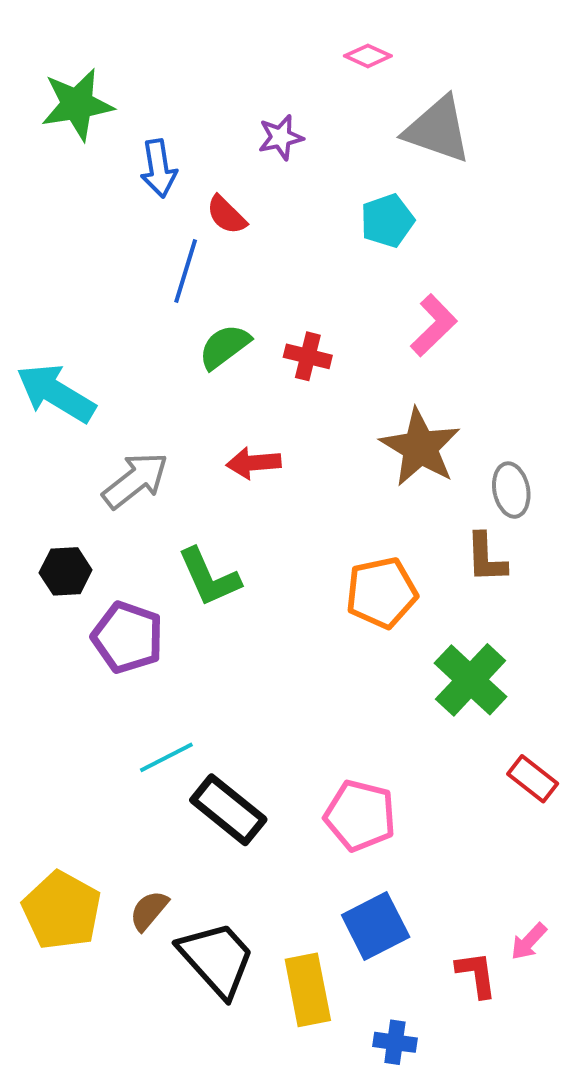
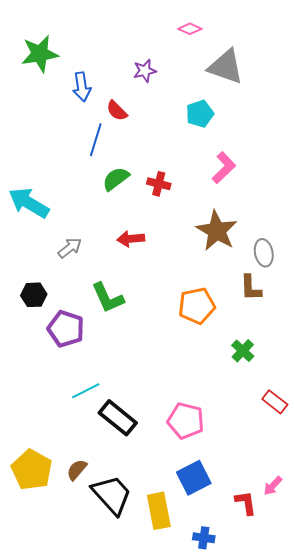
gray arrow: (135, 480) -> (70, 248), size x0.7
green cross: (471, 680) -> (243, 351), size x0.6

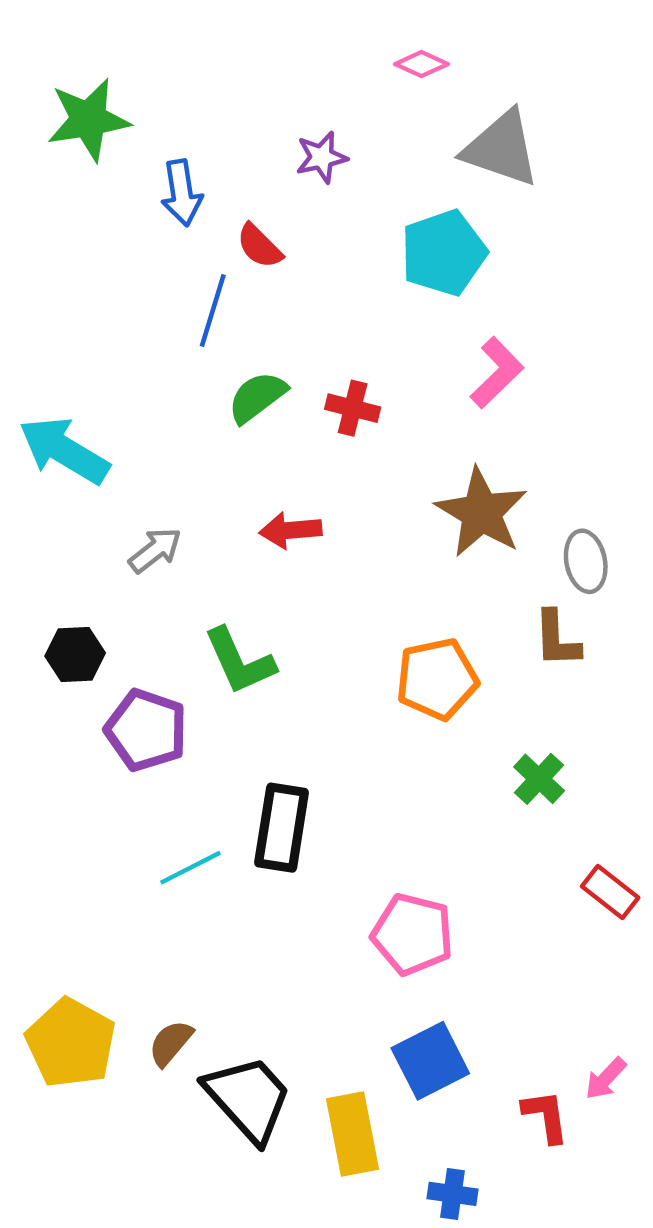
cyan pentagon: (200, 114) -> (444, 253), size x1.4
black rectangle: (118, 418) -> (282, 828), moved, turned 60

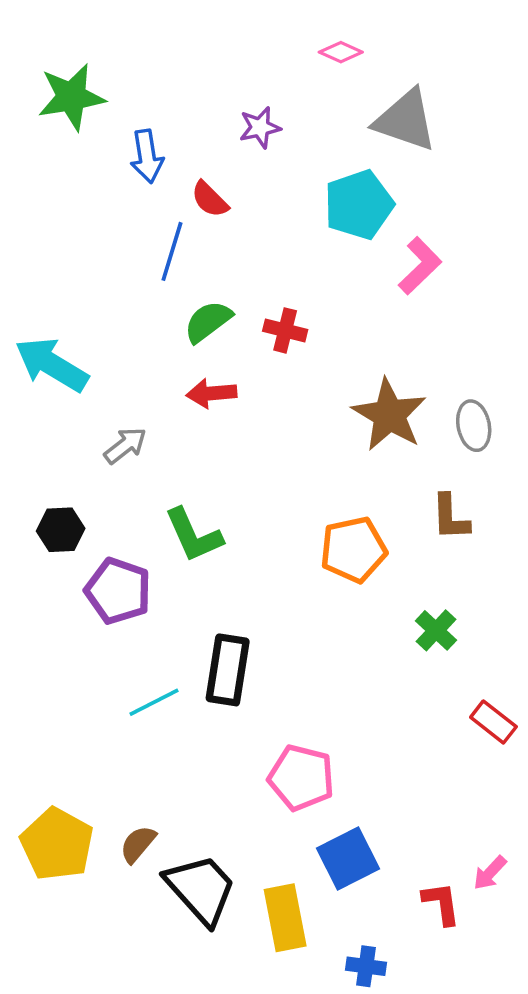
pink L-shape: (497, 373) -> (420, 266), moved
red arrow: (290, 530) -> (211, 393), moved
gray ellipse: (586, 561) -> (474, 426), moved
pink pentagon: (413, 934) -> (301, 778), moved

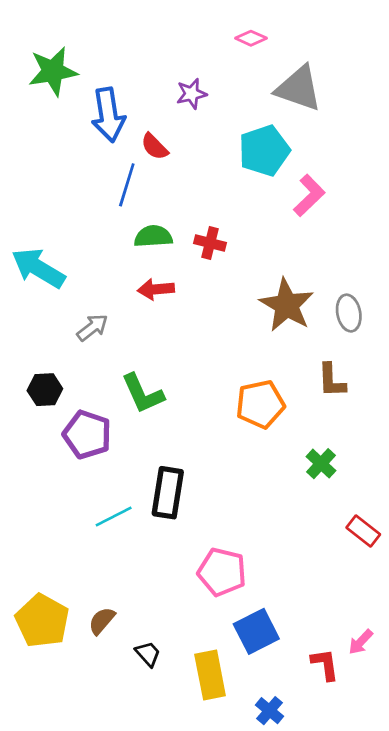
blue arrow: (147, 156) -> (108, 115), size x1.4
green semicircle: (208, 321) -> (153, 236), turned 33
black trapezoid: (201, 889) -> (148, 654), size x0.5
blue cross: (366, 966) -> (269, 711), turned 32

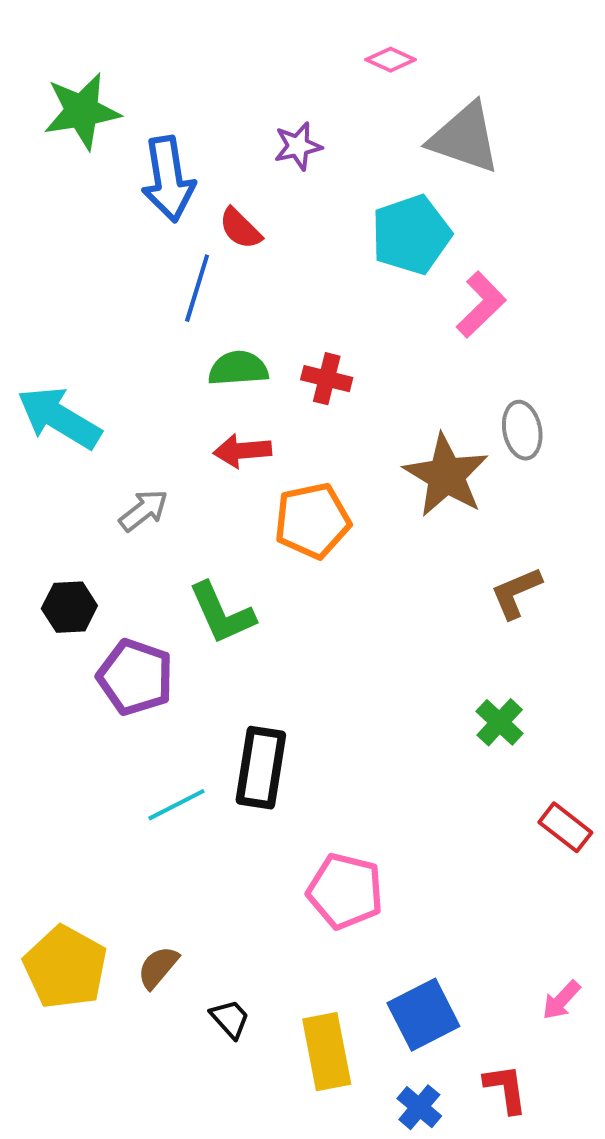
gray ellipse: (349, 313) -> (522, 430), moved
brown L-shape: (332, 380) -> (516, 593), turned 69
orange pentagon: (260, 404) -> (312, 521), moved
blue square: (256, 631) -> (423, 1015), moved
red L-shape: (325, 664) -> (506, 1089), moved

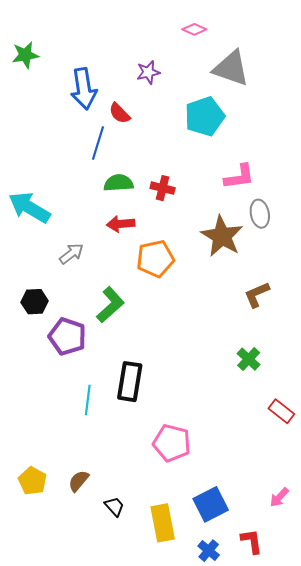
green star: (82, 111) -> (25, 55), moved, size x0.7
pink L-shape: (481, 305) -> (239, 177), moved, turned 36
green L-shape: (222, 613) -> (110, 305), turned -108
cyan line: (176, 805) -> (88, 400), turned -56
yellow pentagon: (65, 967) -> (33, 481), size x0.7

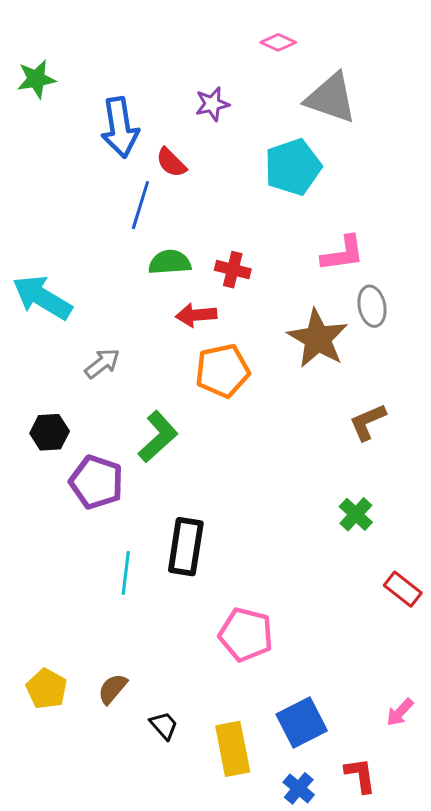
red arrow: (121, 224) -> (196, 315), moved

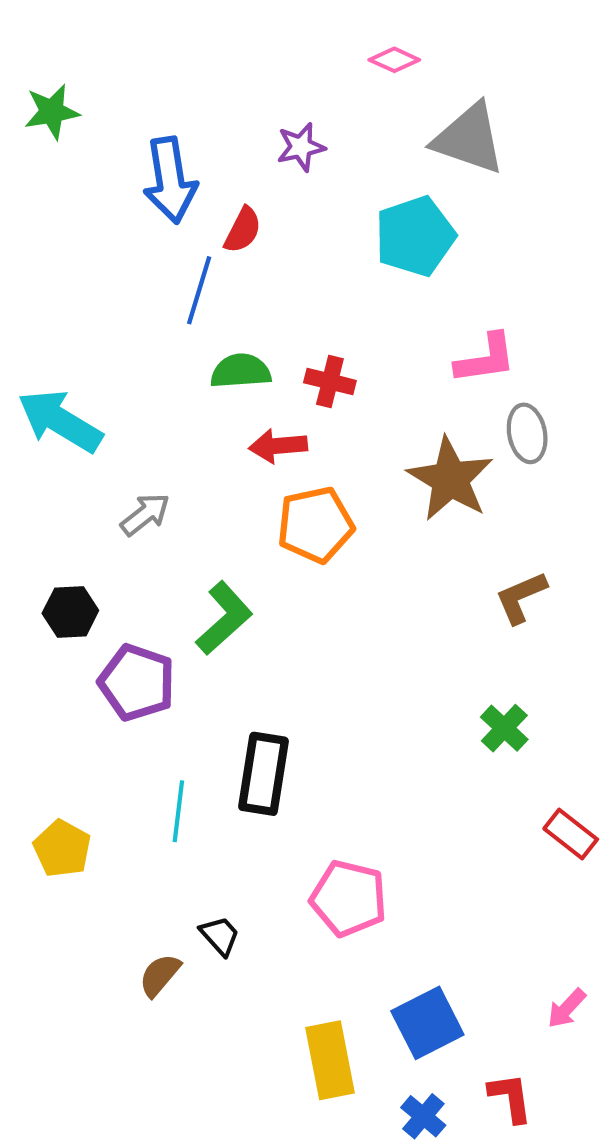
red semicircle: (171, 163) -> (243, 230), turned -108
yellow pentagon: (47, 689) -> (62, 849), moved
black trapezoid: (164, 725) -> (220, 936), moved

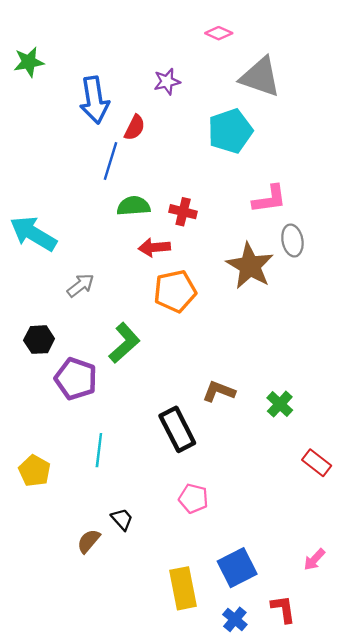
brown L-shape: (521, 597) -> (219, 391), moved, turned 44
black rectangle: (263, 774) -> (177, 429), moved, turned -36
pink pentagon: (349, 898) -> (193, 498), size x0.7

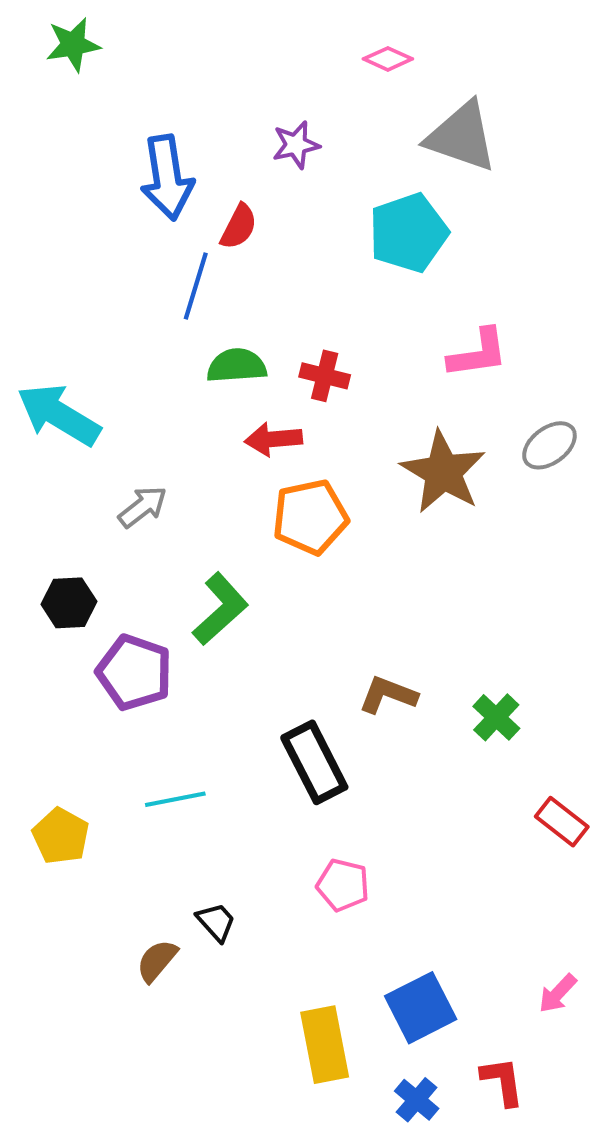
green star: (29, 62) -> (73, 45), moved
gray ellipse: (292, 240) -> (549, 445), moved, turned 64
cyan line: (99, 450) -> (175, 799), turned 72

